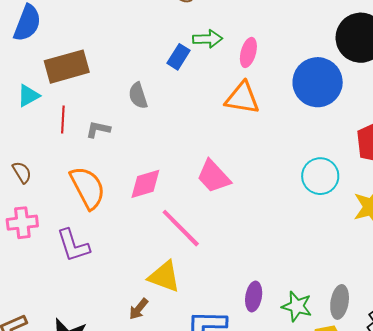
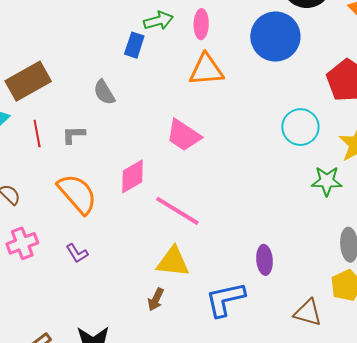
pink trapezoid: (214, 176) -> (184, 135), moved
purple L-shape: (73, 245) -> (77, 253), size x0.6
green star: (297, 306) -> (327, 181), moved

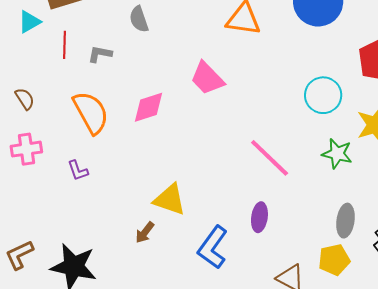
pink line: (177, 211) -> (270, 158), moved
blue L-shape: (225, 299) -> (213, 247), turned -54

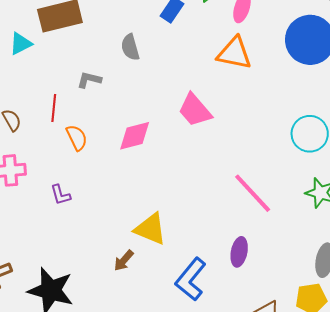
red line: (64, 45) -> (54, 108), moved
orange semicircle: (91, 112) -> (77, 138), size x0.6

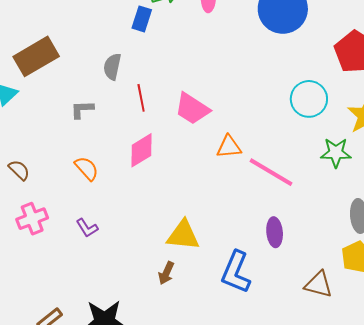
gray semicircle: (130, 47) -> (112, 67), turned 44
orange triangle: (234, 53) -> (229, 147), moved, size x0.7
red line: (54, 108) -> (141, 98), moved

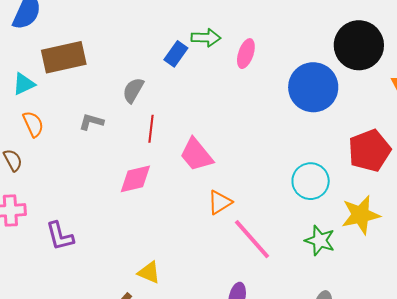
orange triangle: (229, 147) -> (220, 202), turned -44
orange semicircle: (87, 168) -> (33, 124), moved
purple L-shape: (87, 228) -> (60, 236), size x1.4
yellow triangle: (183, 235) -> (149, 272), size x0.7

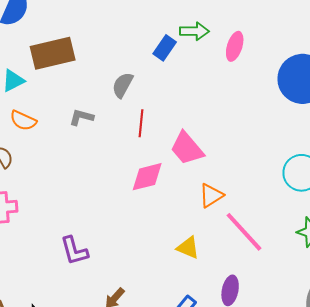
orange semicircle: (33, 124) -> (23, 121), turned 140
pink diamond: (135, 179) -> (147, 177), moved
purple L-shape: (60, 236) -> (74, 251), moved
yellow triangle: (149, 272) -> (188, 248), moved

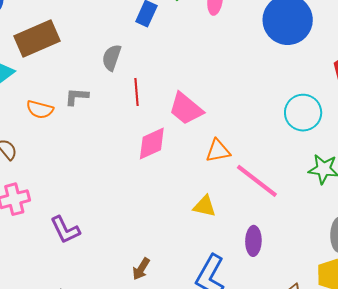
orange semicircle: (23, 121) -> (40, 109), moved
orange triangle: (211, 195) -> (218, 151), turned 32
purple L-shape: (74, 251) -> (65, 230), moved

